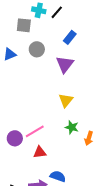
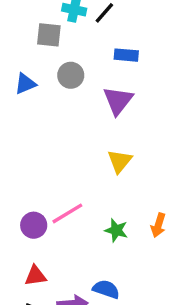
blue rectangle: (70, 37) -> (126, 55), turned 56
green star: (72, 127) -> (116, 230), moved
red triangle: (40, 152) -> (35, 276), moved

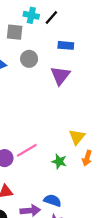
yellow triangle: (120, 161) -> (77, 137), moved

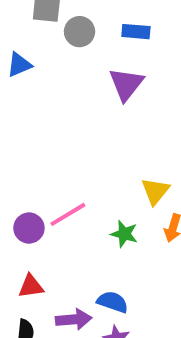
gray circle: (29, 59) -> (80, 32), moved

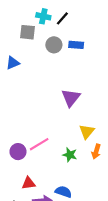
gray circle: (80, 32) -> (54, 45), moved
purple triangle: (126, 84) -> (71, 98), moved
red triangle: (31, 286) -> (29, 183), moved

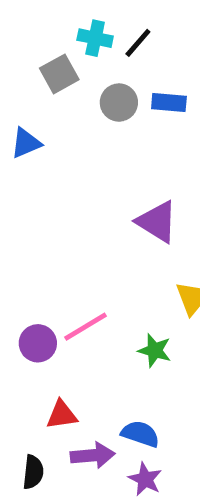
gray square: (27, 32) -> (59, 74), turned -35
purple triangle: (71, 98) -> (157, 222), turned -36

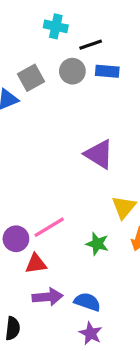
black line: (138, 43) -> (91, 45), moved, turned 30
gray square: (59, 74) -> (31, 78), moved
red triangle: (62, 415) -> (36, 264), moved
purple arrow: (93, 455) -> (48, 297), moved

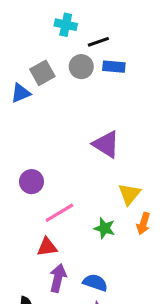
purple circle: (16, 239) -> (32, 182), moved
purple arrow: (48, 297) -> (58, 278), turned -72

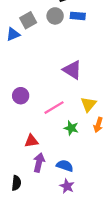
pink line: (59, 213) -> (54, 108), moved

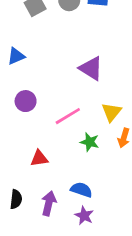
blue triangle: (13, 34) -> (16, 56), moved
purple arrow: (39, 162) -> (49, 203), moved
black semicircle: (16, 183) -> (16, 199), moved

